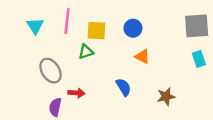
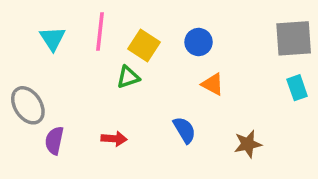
yellow square: (96, 31) -> (144, 46), turned 30
gray ellipse: (51, 71) -> (28, 105), moved
purple semicircle: (55, 107) -> (54, 141), moved

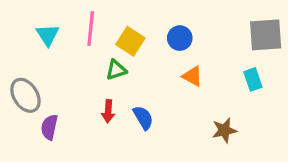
cyan rectangle: (297, 88) -> (253, 79), moved
blue semicircle: (184, 130) -> (143, 118), moved
red arrow: (114, 139) -> (108, 111), moved, turned 90

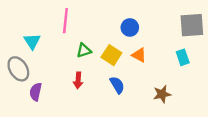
cyan triangle: (48, 35) -> (32, 41), moved
yellow square: (130, 41) -> (111, 55), moved
blue semicircle: (143, 118) -> (117, 85), moved

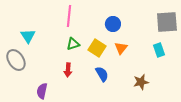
pink line: (65, 21) -> (69, 16), moved
orange triangle: (139, 55) -> (121, 48), turned 40
purple semicircle: (36, 92) -> (42, 91), moved

